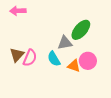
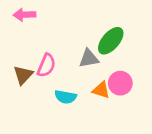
pink semicircle: (30, 58) -> (46, 65), moved
cyan semicircle: (54, 59) -> (66, 97), moved, turned -49

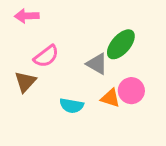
gray triangle: (89, 59) -> (97, 64), turned 40
pink semicircle: (46, 65) -> (46, 56), moved, turned 30

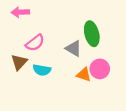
green ellipse: (121, 44) -> (92, 34), turned -55
cyan semicircle: (72, 106) -> (42, 70), moved

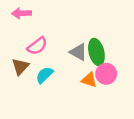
green ellipse: (92, 34) -> (96, 52), moved
cyan semicircle: (42, 70) -> (44, 75), turned 126

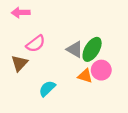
green ellipse: (96, 52) -> (92, 49), turned 45
cyan semicircle: (44, 75) -> (47, 89), moved

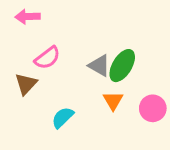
pink circle: (101, 70) -> (153, 108), moved
orange triangle: (85, 76) -> (113, 101), turned 42

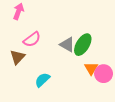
pink arrow: (27, 17) -> (18, 11), turned 112
orange triangle: (113, 101) -> (91, 68), moved

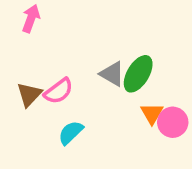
pink semicircle: (32, 39) -> (59, 91), moved

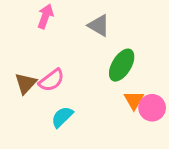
pink arrow: (31, 18) -> (45, 16), moved
gray triangle: (112, 74) -> (99, 25), moved

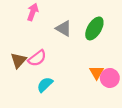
gray triangle: (99, 25) -> (64, 28), moved
green ellipse: (122, 65) -> (94, 28), moved

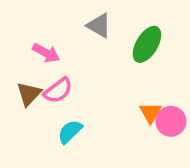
pink arrow: (33, 12) -> (46, 53), moved, turned 98
gray triangle: (64, 28) -> (99, 26), moved

